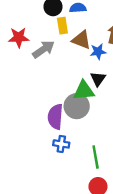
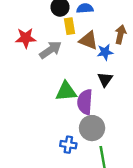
green triangle: (84, 91) -> (66, 91), moved
gray circle: (77, 106) -> (92, 128), moved
purple semicircle: (55, 117) -> (85, 102), moved

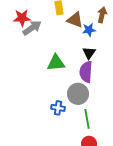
gray arrow: (51, 50) -> (32, 28), moved
purple semicircle: (85, 102) -> (86, 72), moved

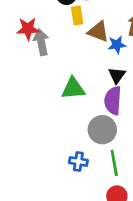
gray arrow: (32, 28) -> (41, 42), turned -66
blue cross: (58, 108) -> (78, 162), moved

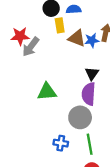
gray arrow: (41, 42) -> (31, 47), turned -132
blue star: (117, 45) -> (92, 40), moved
green triangle: (73, 89) -> (47, 92), moved

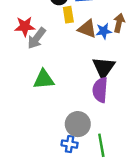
black triangle: (92, 74) -> (104, 68), size x1.5
green triangle: (47, 92) -> (44, 79), moved
gray circle: (80, 117) -> (78, 124), moved

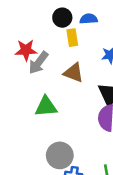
brown triangle: (87, 29) -> (74, 73), moved
gray circle: (78, 124) -> (60, 155), moved

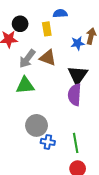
black circle: (62, 18) -> (20, 24), moved
gray arrow: (38, 63) -> (27, 59), moved

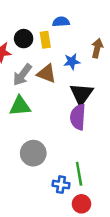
black circle: (20, 24) -> (24, 39), moved
blue star: (78, 43) -> (72, 62), moved
blue cross: (48, 142) -> (61, 185), moved

